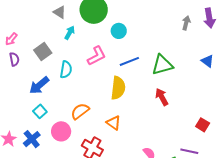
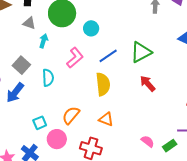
blue arrow: (39, 85) -> (15, 93), moved
cyan square: (40, 111) -> (40, 123), moved, turned 32

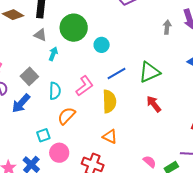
pink L-shape: (75, 58) -> (85, 86), moved
orange semicircle: (71, 115) -> (67, 116), moved

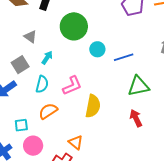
gray triangle: (40, 35) -> (30, 37), moved
cyan arrow: (53, 54) -> (47, 58), moved
blue line: (117, 74) -> (124, 57), moved
orange triangle: (110, 137) -> (76, 142), moved

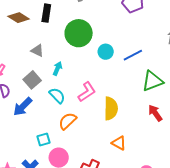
cyan semicircle: (42, 84) -> (57, 96), turned -48
orange triangle: (76, 142) -> (119, 143), moved

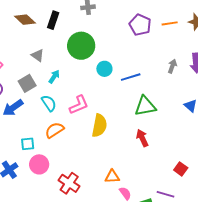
orange triangle: (119, 143) -> (112, 177), moved, turned -42

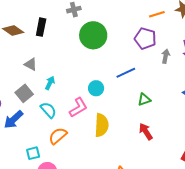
purple pentagon: (140, 25) -> (145, 38), moved
green circle: (81, 46) -> (93, 35), moved
cyan circle: (104, 69) -> (96, 88), moved
green triangle: (145, 106) -> (144, 99), size x0.6

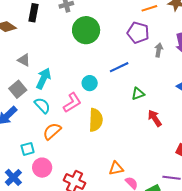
black rectangle: (41, 27) -> (33, 13), moved
cyan arrow: (50, 83) -> (43, 78), size x1.5
red arrow: (146, 131) -> (155, 118), moved

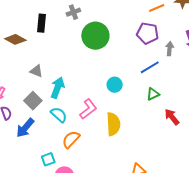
blue line: (119, 67) -> (150, 67), moved
cyan circle: (90, 83) -> (115, 85), moved

